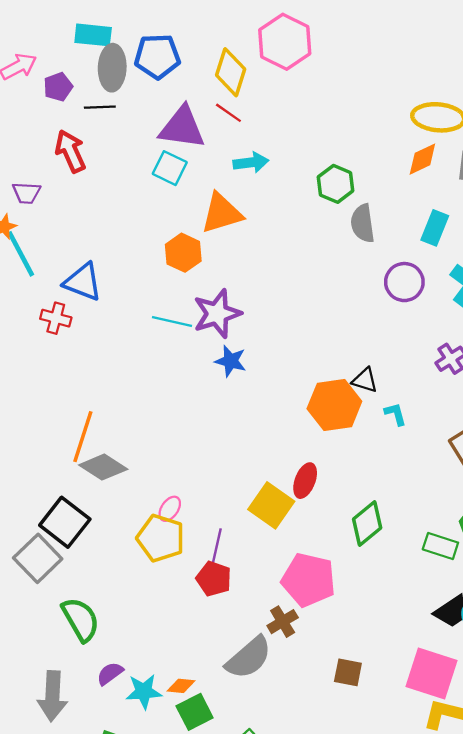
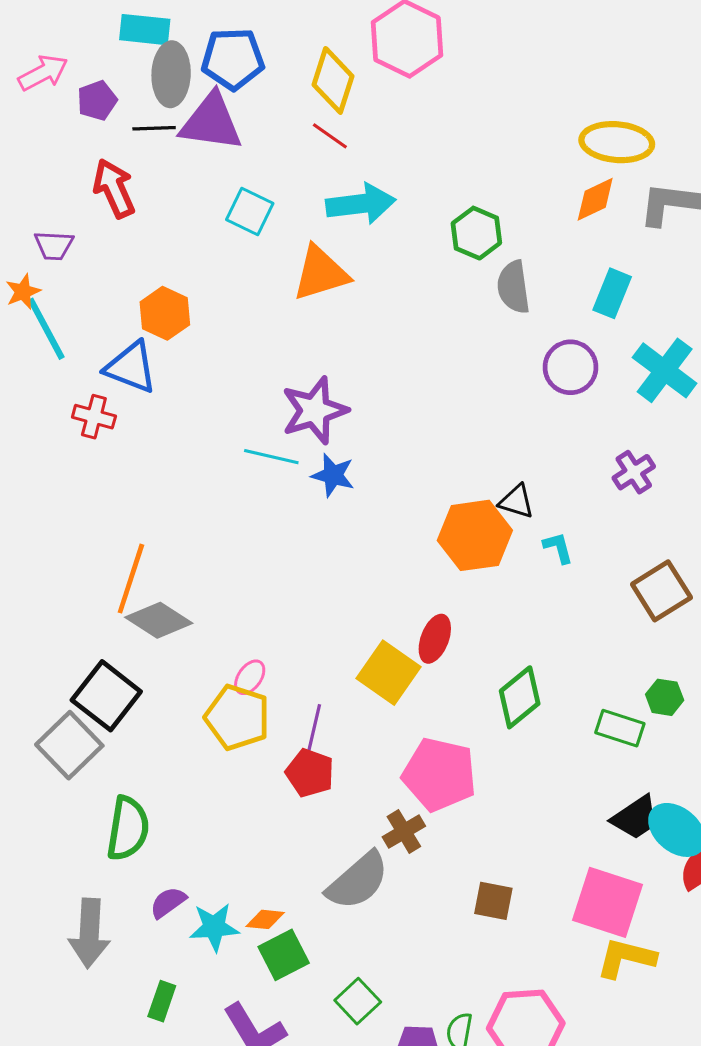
purple triangle: (182, 127) -> (211, 122), moved
cyan arrow: (251, 162) -> (361, 204), size x1.4
orange hexagon: (183, 253) -> (165, 313), moved
cyan line: (172, 322) -> (271, 457), moved
green semicircle: (81, 619) -> (128, 828), turned 39

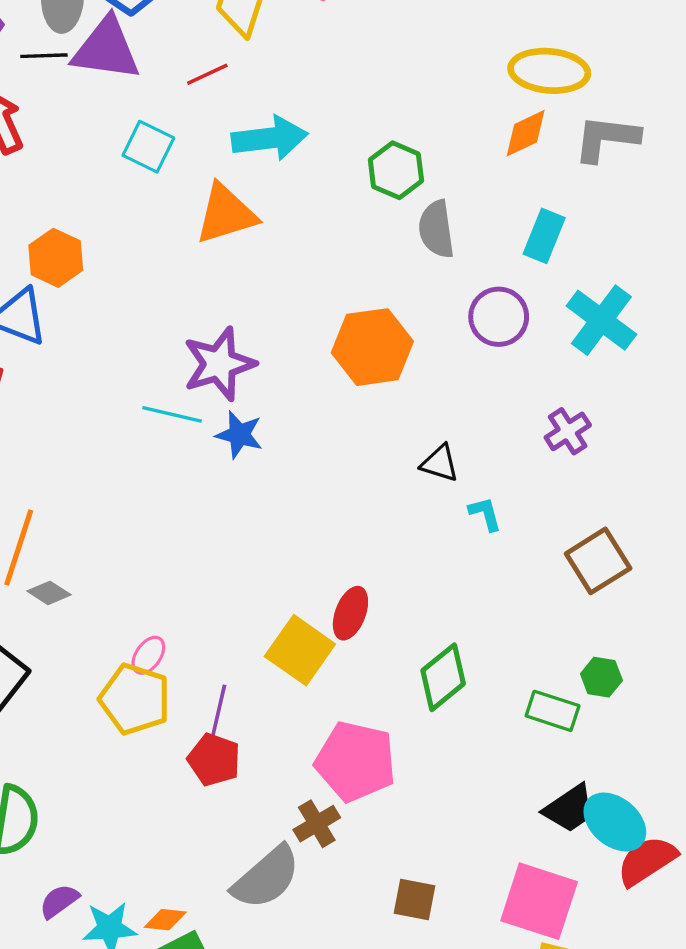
red line: (330, 136) -> (207, 74), moved, turned -60
orange hexagon: (475, 535) -> (372, 347), moved
gray diamond: (159, 620) -> (49, 593), size x0.6

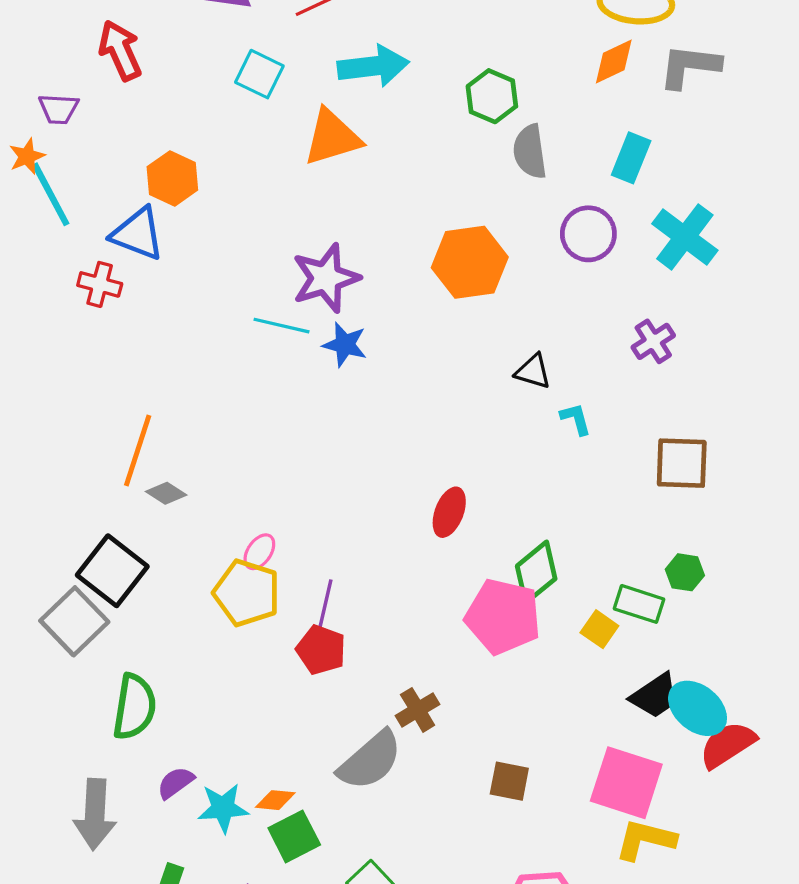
brown square: (598, 561) -> (682, 463), turned 34
yellow square: (300, 650) -> (599, 629), moved, size x0.6
pink pentagon: (356, 761) -> (503, 617), moved

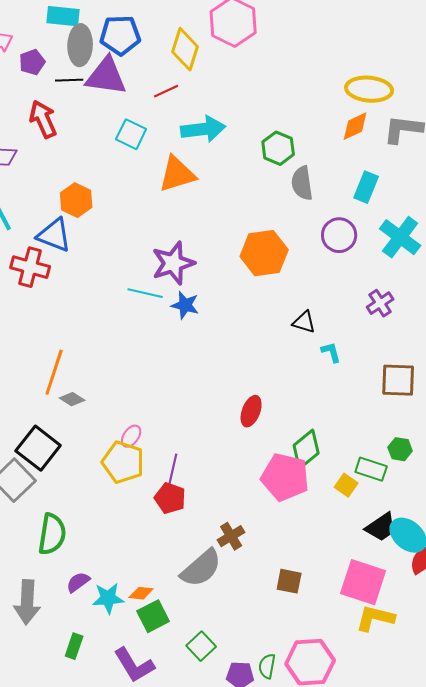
red cross: (100, 284) -> (30, 267), size x1.4

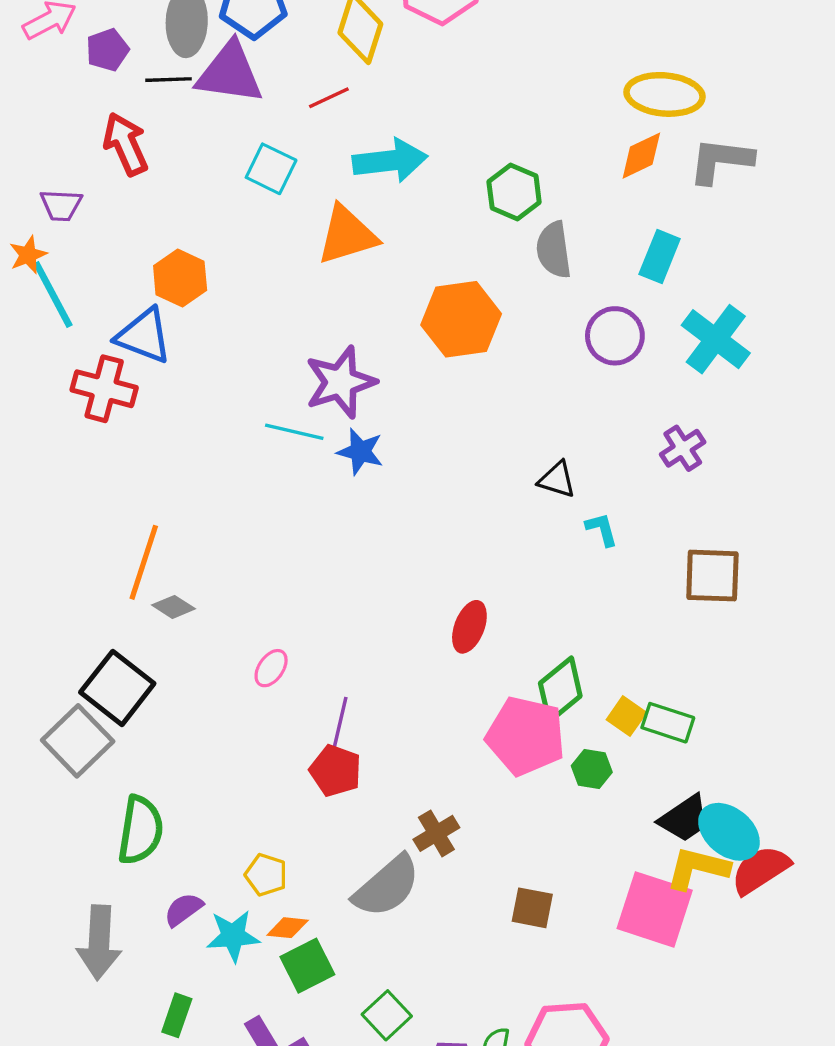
orange hexagon: (264, 253) -> (461, 319), moved
green hexagon: (400, 449) -> (592, 769), moved
yellow pentagon: (123, 462) -> (266, 875), moved, size x0.6
yellow square: (346, 485) -> (626, 716), moved
yellow L-shape: (375, 618) -> (698, 868), moved

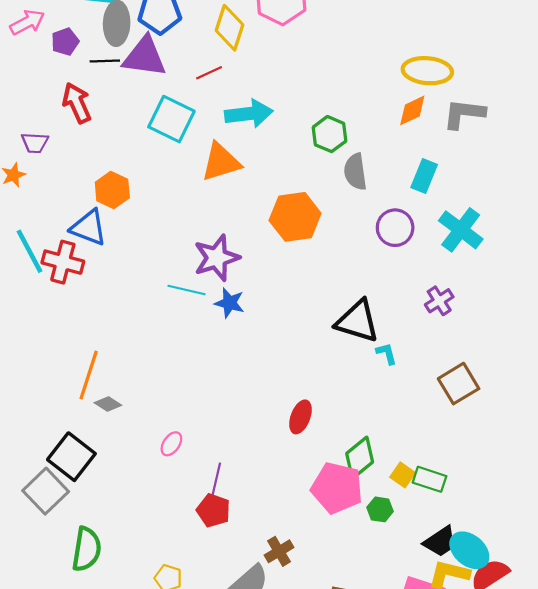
cyan square: (271, 169) -> (171, 119), size x1.4
cyan line: (53, 294) -> (29, 251), moved
black triangle: (557, 480) -> (357, 321), size x1.8
brown square: (712, 576) -> (459, 384), turned -33

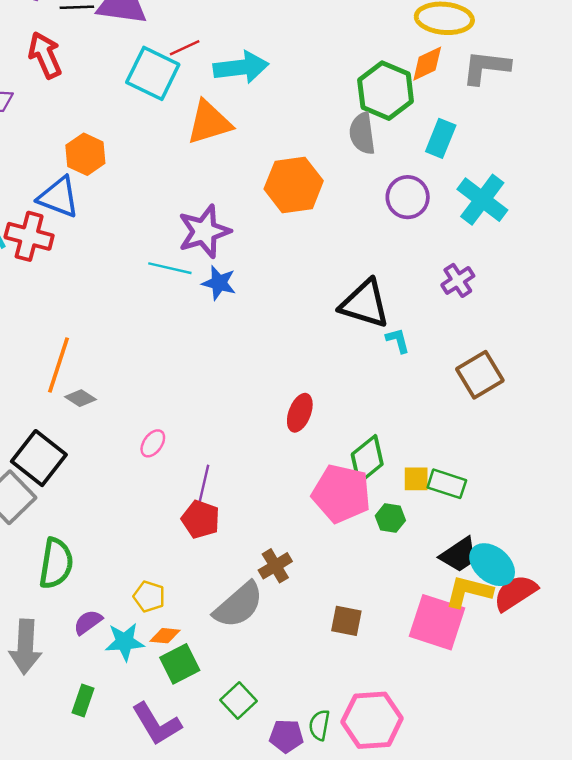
red line: (209, 73) -> (185, 48), moved
green hexagon: (330, 134) -> (386, 91), moved, size x1.4
yellow square: (403, 475) -> (416, 479), turned -35

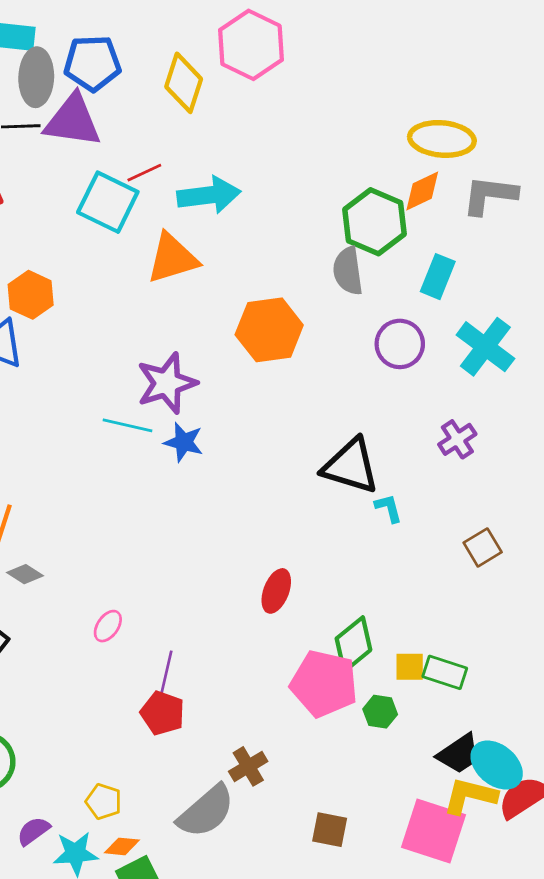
brown square: (480, 375) -> (483, 547), size x0.7

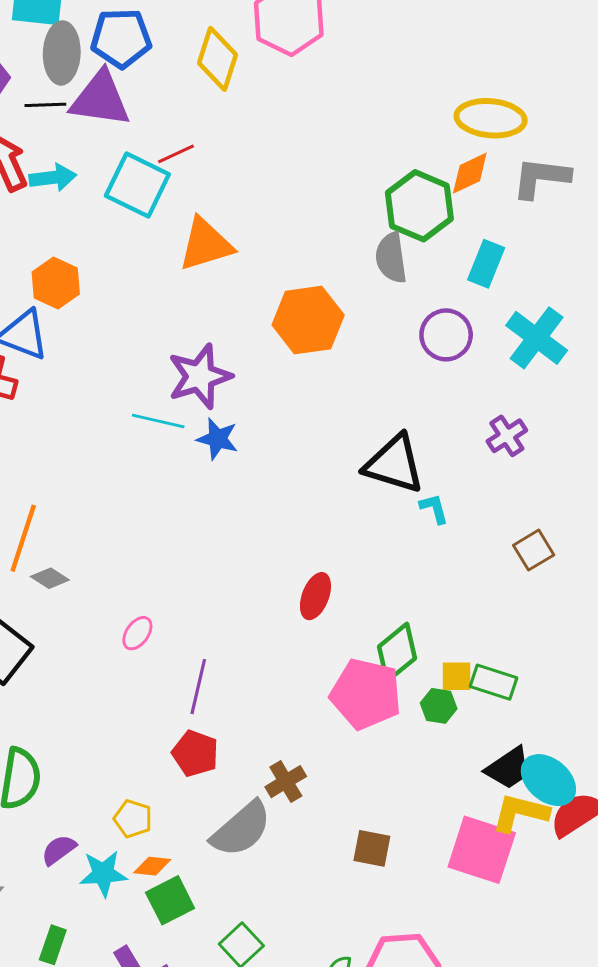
cyan arrow: (209, 195) -> (53, 178), moved, size x0.7
green hexagon: (380, 712) -> (439, 706), moved
red pentagon: (163, 713) -> (195, 753), moved

